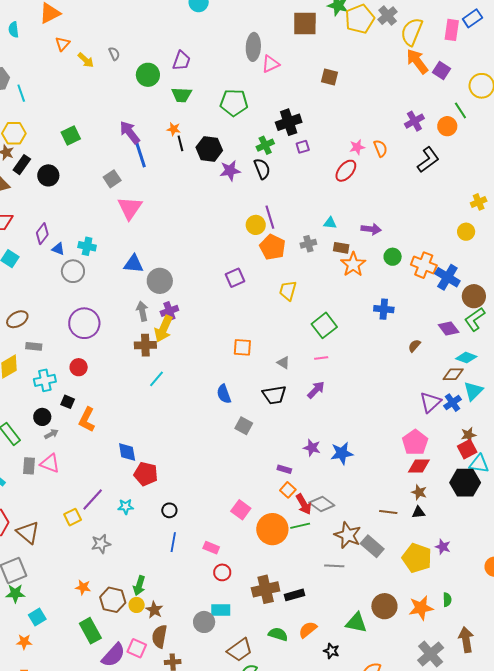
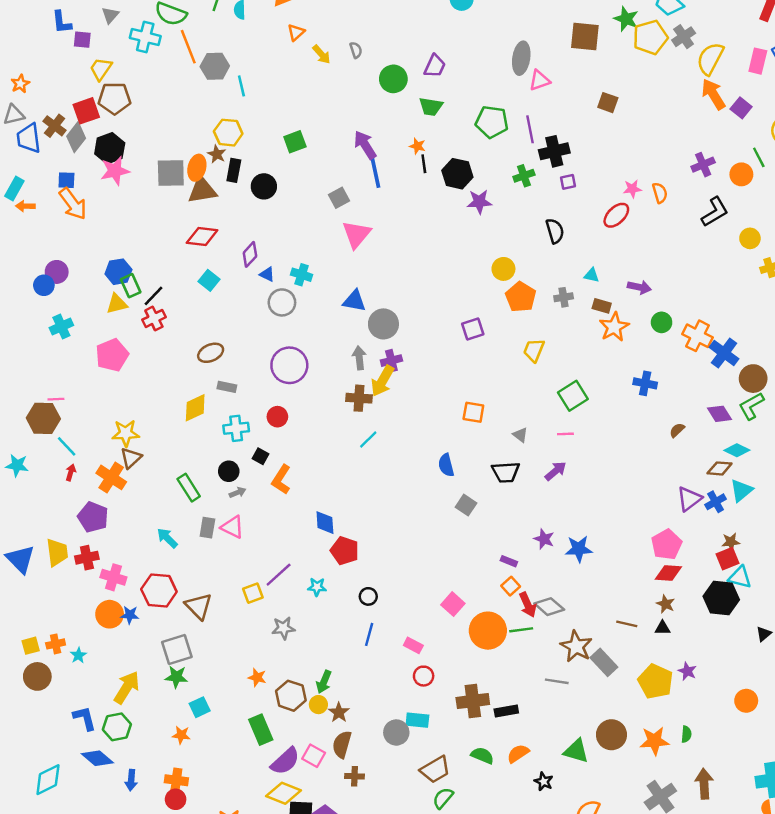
black rectangle: (22, 165) -> (234, 170), turned -30
black semicircle: (262, 169) -> (555, 231), moved
purple line: (270, 217) -> (530, 129), moved
yellow circle: (466, 232) -> (750, 238), moved

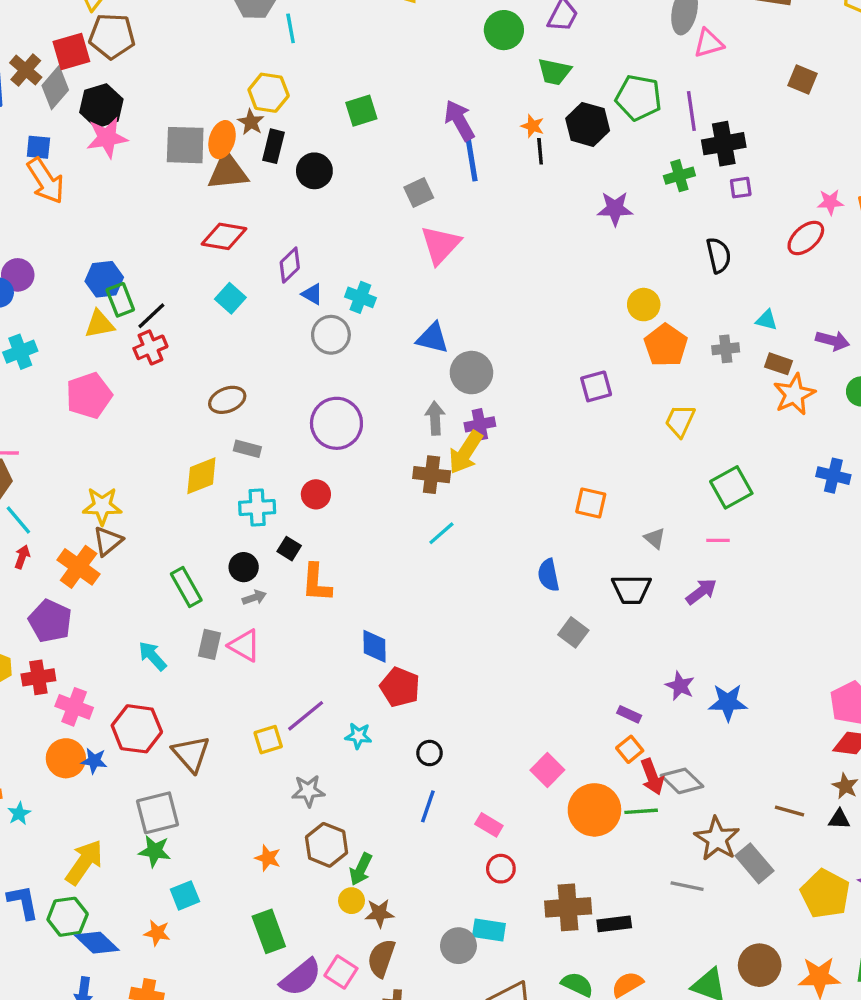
black hexagon: (457, 174) -> (588, 124), moved
orange L-shape: (281, 480) -> (316, 583), turned -32
brown hexagon: (291, 696) -> (327, 845), moved
brown star: (339, 712) -> (379, 913), turned 30
blue diamond: (97, 758) -> (97, 943), moved

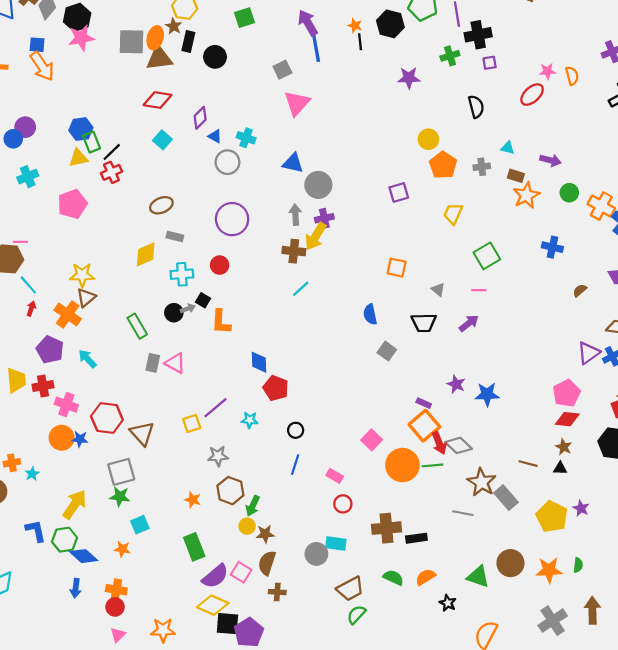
gray arrow: (254, 597) -> (188, 309), moved
cyan arrow: (152, 656) -> (87, 359), moved
orange square: (630, 749) -> (424, 426), size x1.8

